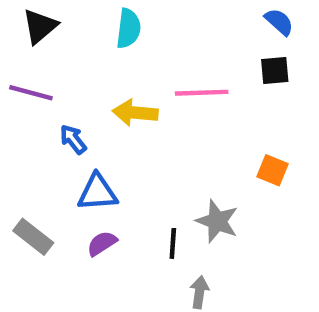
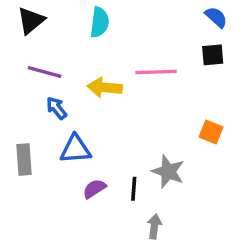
purple line: (31, 93) -> (45, 72), moved
gray rectangle: (33, 237) -> (24, 159), moved, turned 48
purple semicircle: (102, 243) -> (94, 189), moved

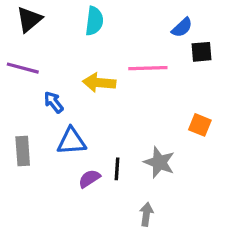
blue semicircle: (216, 17) -> (182, 27), moved, turned 95
purple line: (45, 72) -> (23, 68), moved
black line: (134, 189) -> (117, 169), moved

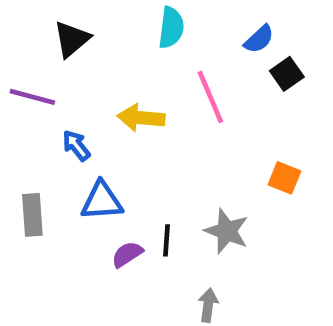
black triangle: (29, 19) -> (72, 39), moved
cyan semicircle: (94, 21) -> (171, 28), moved
black square: (202, 52) -> (287, 74), turned -30
pink line: (148, 68) -> (210, 97), turned 69

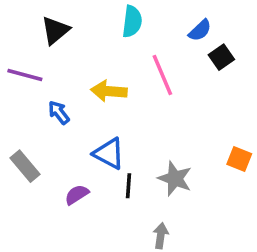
orange square: (284, 178) -> (239, 159), moved
blue triangle: (102, 201) -> (109, 154), moved, turned 32
gray rectangle: (32, 215) -> (25, 166), turned -36
purple semicircle: (127, 254) -> (77, 195), moved

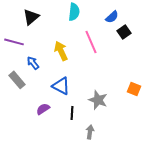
yellow arrow: (109, 91) -> (61, 51), turned 60
gray rectangle: (25, 166) -> (17, 80), moved
black line: (128, 186) -> (72, 113), moved

